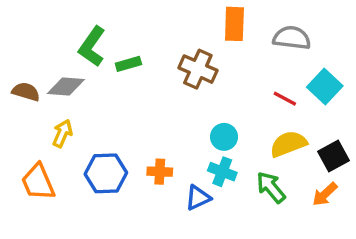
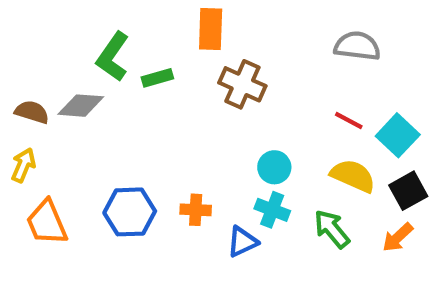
orange rectangle: (234, 24) -> (211, 29), moved
cyan square: (325, 86) -> (398, 135), moved
yellow arrow: (62, 133) -> (23, 165), moved
yellow semicircle: (288, 144) -> (353, 176), turned 45

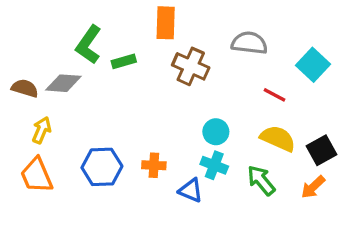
gray semicircle: (357, 46) -> (249, 43), moved
cyan square: (398, 135) -> (313, 65), moved
yellow arrow: (23, 165) -> (42, 130), moved
blue triangle: (242, 242) -> (191, 190), turned 48

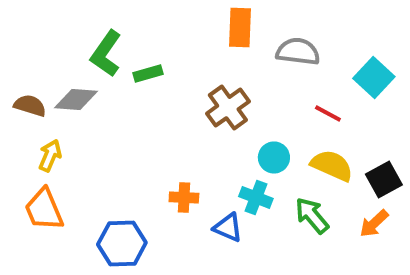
orange rectangle: (166, 23) -> (240, 28), moved
brown cross: (191, 66) -> (228, 108), moved, turned 30
cyan circle: (216, 132) -> (274, 157), moved
blue hexagon: (102, 167) -> (122, 243), moved

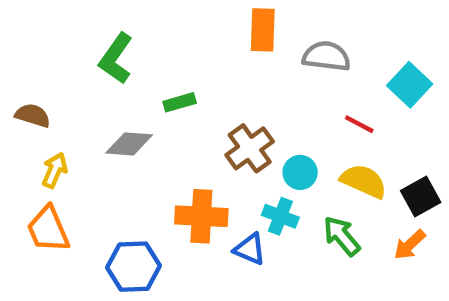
green rectangle: (148, 74) -> (180, 102), moved
gray diamond: (76, 100) -> (129, 144), moved
brown cross: (228, 108) -> (250, 148), moved
orange cross: (184, 197) -> (201, 216), size x1.6

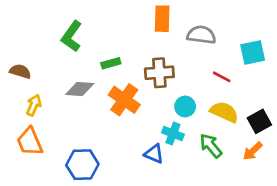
cyan square: (410, 85) -> (253, 52), turned 35
brown cross: (250, 148) -> (159, 73), moved, turned 32
orange cross: (201, 216) -> (124, 100), moved, turned 32

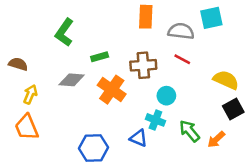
cyan square: (253, 52) -> (211, 18), moved
red line: (222, 77) -> (182, 59), moved
yellow semicircle: (224, 112) -> (226, 80), moved
orange arrow: (253, 151) -> (216, 139), moved
blue hexagon: (82, 165) -> (93, 148), moved

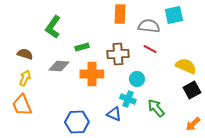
brown semicircle: (18, 64) -> (25, 54), moved
orange cross: (112, 90) -> (92, 74), turned -35
orange arrow: (216, 139) -> (193, 124), moved

